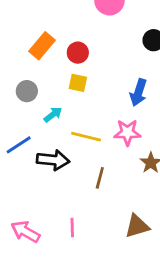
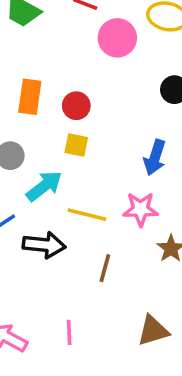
orange rectangle: (42, 46) -> (30, 97), turned -32
cyan arrow: (53, 115) -> (44, 186), size x1.5

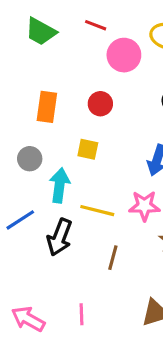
red circle: (76, 106) -> (100, 104), moved
cyan arrow: (44, 186) -> (60, 185), turned -44
black arrow: (44, 245) -> (60, 237), turned 105

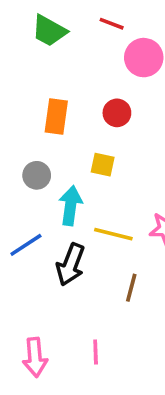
pink arrow: (28, 319) -> (35, 357), turned -124

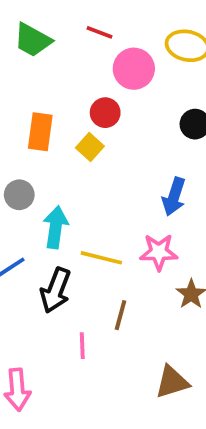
red circle: (117, 113) -> (105, 113), moved
yellow square: (103, 165) -> (90, 147), moved, turned 30
pink line: (96, 352) -> (82, 346), moved

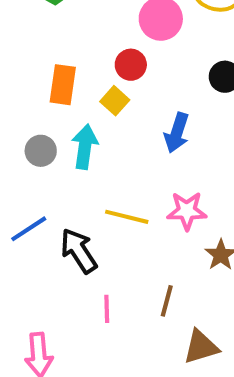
blue arrow: (174, 197) -> (177, 133), moved
cyan arrow: (56, 227) -> (85, 147), moved
black arrow: (56, 290) -> (79, 251), turned 126
brown line: (120, 315) -> (167, 301), moved

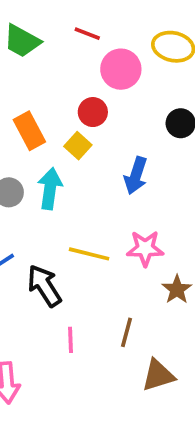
orange rectangle: (63, 85) -> (29, 131), turned -36

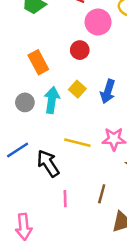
yellow square: (78, 146) -> (77, 89), moved

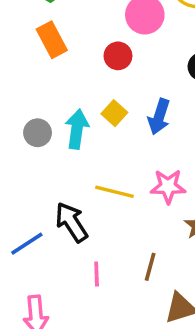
orange rectangle: (38, 62) -> (52, 40), moved
blue line: (18, 150) -> (27, 244), moved

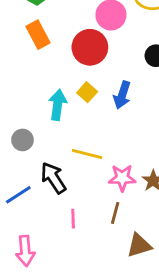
red circle: (118, 56) -> (90, 47), size x1.6
gray circle: (38, 133) -> (22, 140), moved
pink star: (168, 186) -> (122, 178), moved

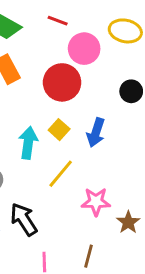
yellow line: (87, 154) -> (61, 174), moved, turned -64
pink star: (122, 178) -> (96, 202), moved

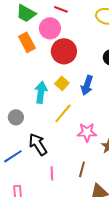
pink circle: (84, 49) -> (50, 28), moved

